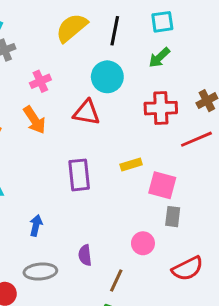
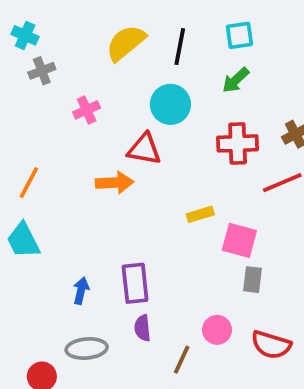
orange arrow: (34, 120) -> (115, 183), moved, turned -60
purple rectangle: (79, 175) -> (135, 283), moved
pink circle: (143, 243) -> (217, 330), moved
red semicircle: (188, 269) -> (271, 345), turned 44

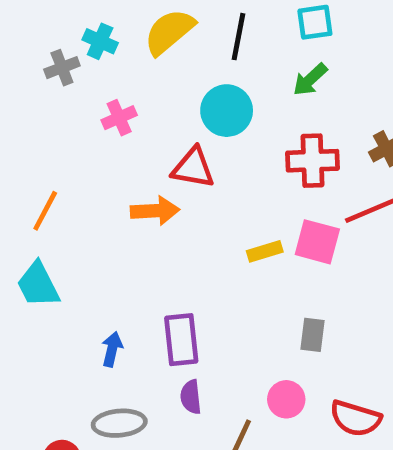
cyan cross: (25, 35) -> (100, 41), moved
pink square: (239, 240) -> (317, 242), moved
gray rectangle: (252, 280) -> (313, 335), moved

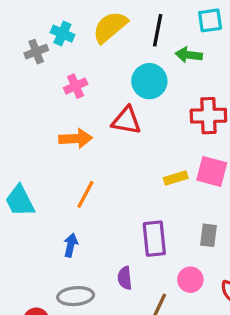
green arrow: (310, 80) -> (189, 55), moved, turned 50
orange line: (45, 211) -> (85, 194), moved
orange arrow: (155, 211) -> (76, 139), moved
purple rectangle: (181, 340) -> (154, 239), moved

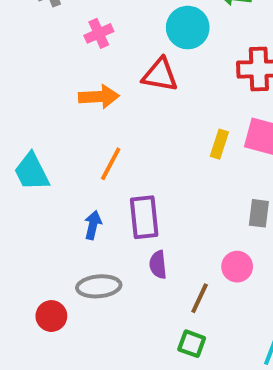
yellow rectangle: (176, 178) -> (219, 144), turned -55
purple rectangle: (154, 239) -> (144, 217), moved

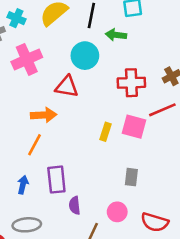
pink cross: (99, 33) -> (27, 59), size x1.6
orange arrow: (99, 97) -> (44, 115), moved
purple semicircle: (158, 265) -> (75, 205), moved

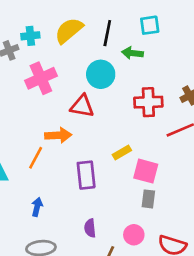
cyan cross: (16, 18) -> (30, 36), turned -30
pink square: (134, 127) -> (146, 171), moved
yellow rectangle: (106, 132) -> (122, 153), turned 42
orange line: (35, 145) -> (36, 158), moved
purple rectangle: (56, 180) -> (86, 175), moved

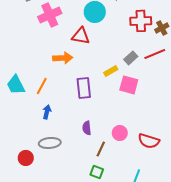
red cross: (148, 102) -> (141, 21), moved
orange line: (36, 158) -> (42, 86), moved
gray rectangle: (148, 199) -> (131, 58), moved, turned 40

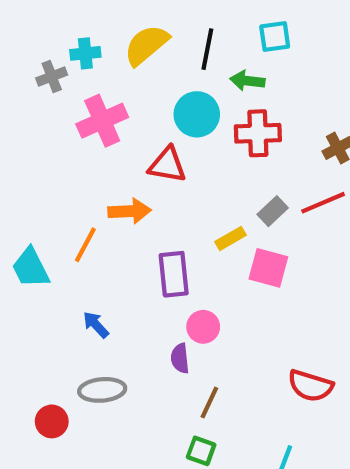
red cross: (141, 21) -> (258, 133), moved
orange line: (42, 86) -> (85, 245), moved
blue arrow: (47, 112) -> (96, 325), turned -56
pink circle: (120, 133) -> (203, 327), moved

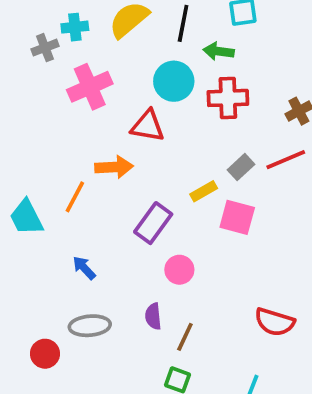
purple rectangle: (174, 274) -> (153, 223), turned 42
purple semicircle: (180, 358) -> (153, 316), moved

